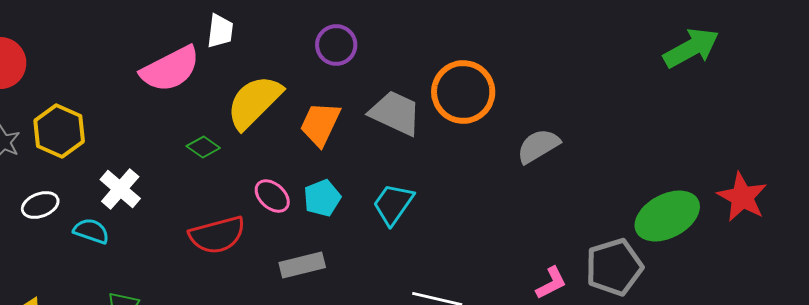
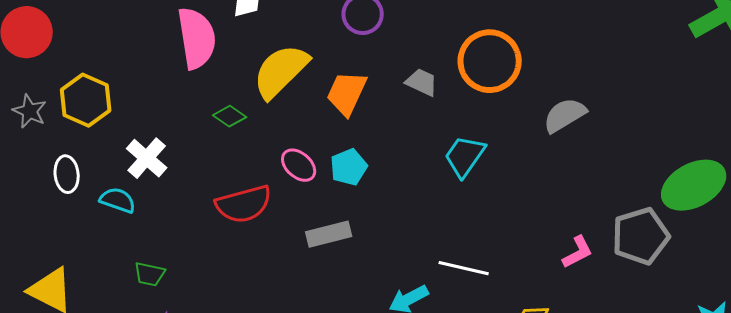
pink semicircle: (170, 69) -> (197, 38), turned -72
gray trapezoid: (395, 113) -> (422, 82), size x0.6
cyan trapezoid: (393, 204) -> (465, 156), moved
white ellipse: (40, 205) -> (67, 174), turned -75

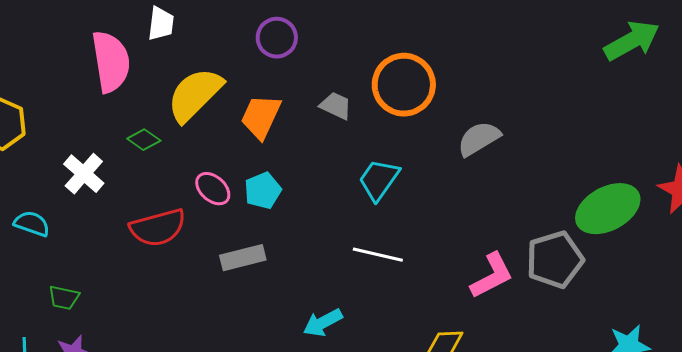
white cross: (147, 158) -> (84, 174), moved
pink L-shape: (578, 252) -> (492, 276), size x1.4
white line: (464, 268) -> (378, 255), moved

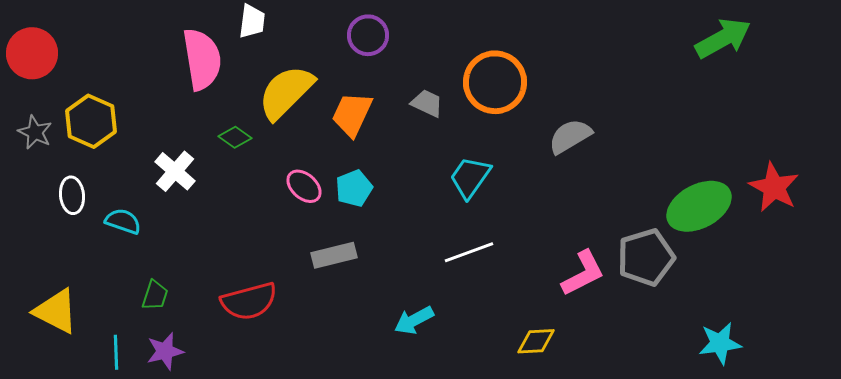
red semicircle: (158, 228) -> (249, 301), moved
white line: (378, 255) -> (469, 252), turned -33
green trapezoid: (64, 298) -> (155, 295), turned -84

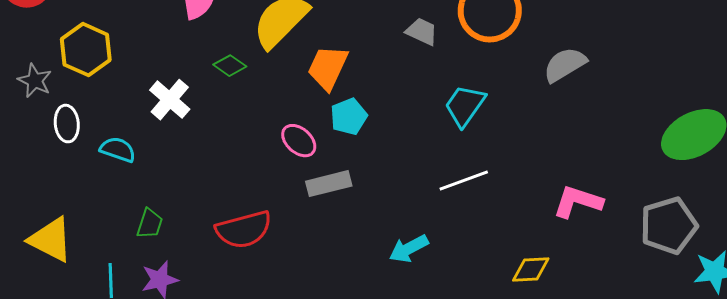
orange trapezoid: (352, 114) -> (328, 68), moved
gray star: (35, 132) -> (35, 81), moved
pink ellipse: (304, 186) -> (299, 141), moved
gray pentagon: (646, 257) -> (669, 226), moved
pink L-shape: (583, 273) -> (578, 202), turned -135

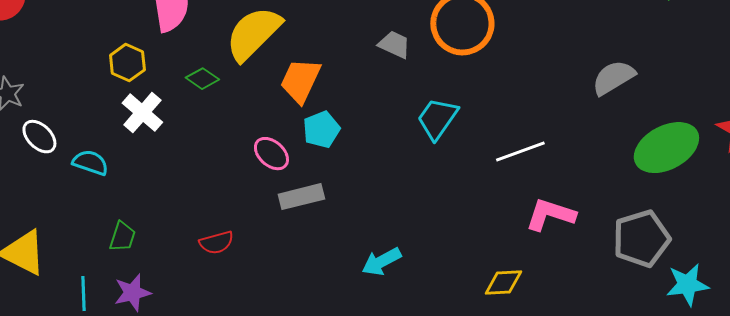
yellow hexagon: (86, 50) -> (127, 63), moved, size x0.7
gray semicircle: (565, 65) -> (613, 78), moved
white ellipse: (67, 124) -> (39, 137), turned -39
white line: (464, 181) -> (520, 152), moved
red semicircle: (244, 230) -> (216, 243), size x0.6

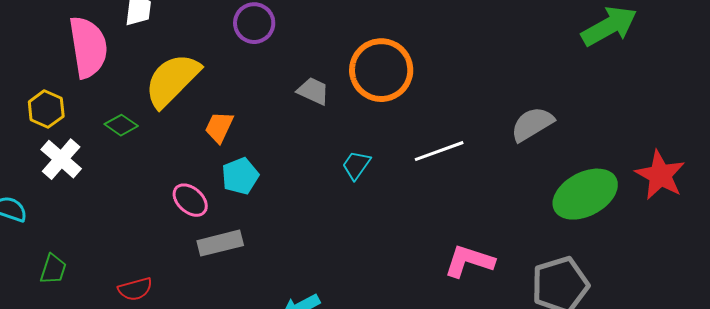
orange trapezoid: (300, 81) -> (219, 127), size x0.7
cyan trapezoid: (437, 119) -> (356, 165), size x0.7
white line: (520, 152) -> (439, 151), moved
green trapezoid: (122, 237) -> (53, 269), moved

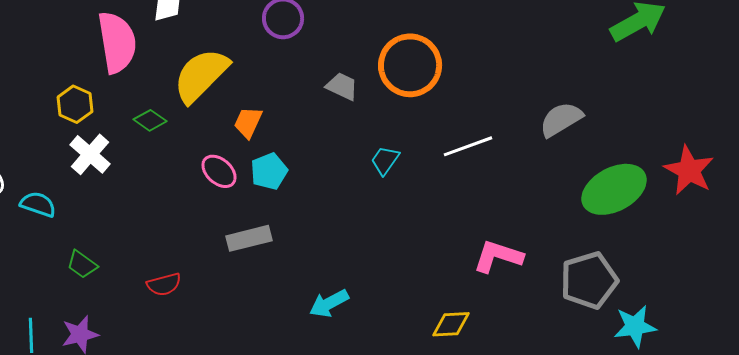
pink ellipse: (190, 200) -> (219, 171), moved
green trapezoid: (53, 269) -> (82, 264), turned 108

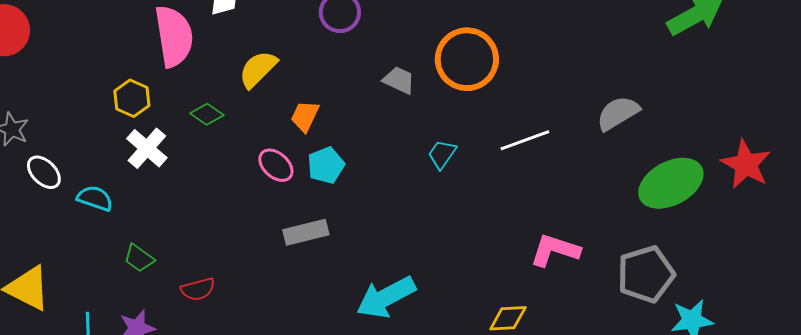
yellow semicircle: (201, 75) -> (258, 69), size x0.7
red semicircle: (164, 284) -> (198, 289), moved
cyan arrow: (329, 303) -> (386, 297), size x1.5

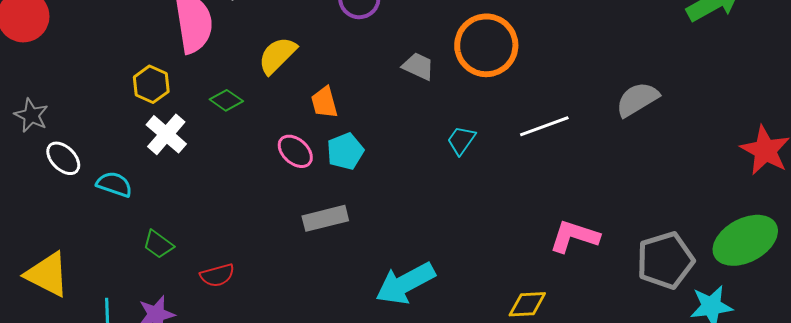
orange trapezoid: (305, 116) -> (324, 102), turned -40
green ellipse: (671, 183) -> (745, 240), moved

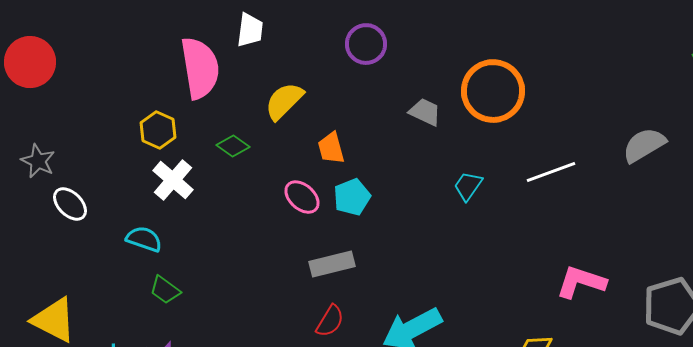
cyan semicircle: (114, 184) -> (144, 239), moved
red semicircle: (217, 275) -> (330, 321), moved, turned -44

